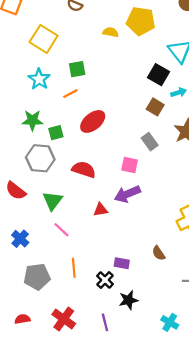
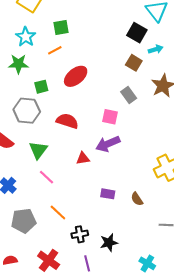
green star: (32, 120) -> (18, 64), moved
purple rectangle: (122, 263) -> (108, 194), moved
orange line: (74, 268) -> (58, 212), turned -42
black cross: (105, 280) -> (80, 234), moved, turned 35

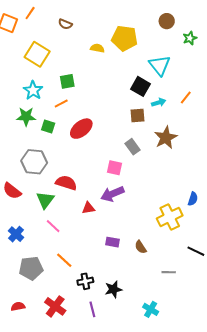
brown square: (134, 63) -> (138, 116), turned -35
green square: (41, 87) -> (48, 127), moved, turned 32
red semicircle: (67, 121) -> (66, 183), moved

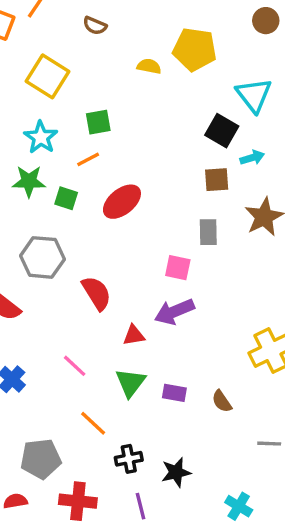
gray rectangle: (133, 147) -> (208, 232), turned 35
red semicircle: (66, 183) -> (97, 293), turned 40
green triangle: (45, 200) -> (130, 383), moved
gray pentagon: (31, 268) -> (41, 459), moved
red cross: (55, 306) -> (78, 501), turned -30

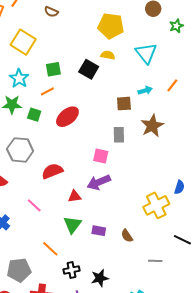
yellow semicircle: (149, 66) -> (108, 55), moved
black square: (222, 131) -> (89, 69), moved
red semicircle: (97, 293) -> (52, 171), turned -80
pink line: (75, 366) -> (34, 205), moved

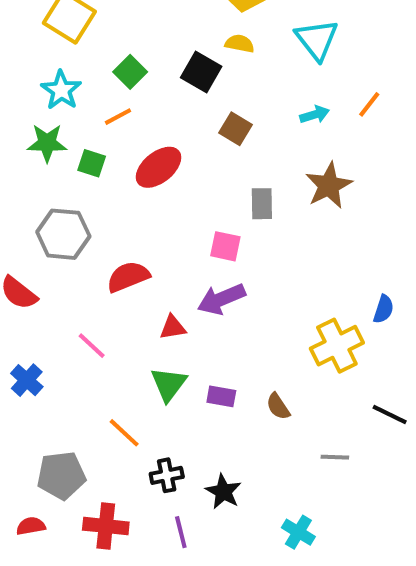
green square: (53, 69) -> (130, 72), turned -35
brown square: (124, 104) -> (236, 129), moved, turned 35
black star: (100, 278) -> (223, 492), turned -30

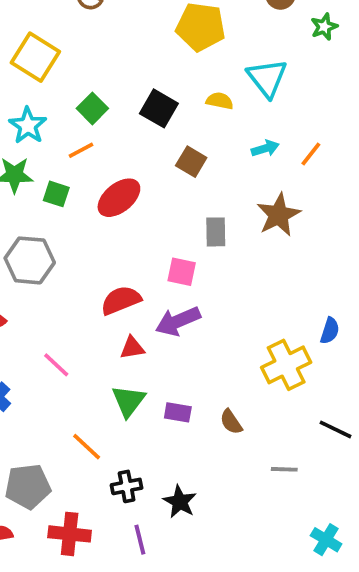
yellow semicircle: (240, 44) -> (220, 101), moved
orange line: (369, 104) -> (311, 154), moved
red semicircle: (128, 277) -> (121, 300), moved
cyan cross: (298, 532) -> (326, 540), moved

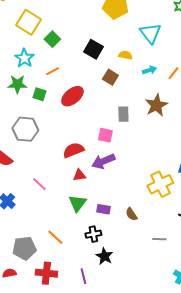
yellow semicircle: (220, 101) -> (125, 55), moved
green square: (92, 108) -> (52, 39), moved
orange line: (87, 447) -> (55, 237), moved
black cross: (127, 486) -> (93, 234), moved

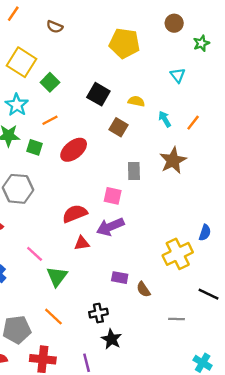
cyan triangle: (150, 33) -> (178, 75), moved, size x0.6
cyan arrow: (149, 70) -> (165, 119), turned -104
green triangle: (77, 203) -> (57, 276), moved
purple rectangle: (103, 209) -> (120, 278), moved

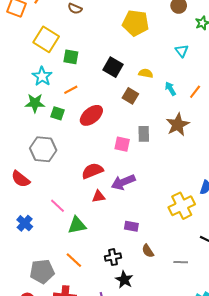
green square: (50, 82) -> (71, 57), turned -35
pink square: (113, 196) -> (122, 144), moved
green triangle: (57, 276) -> (77, 225), turned 42
brown semicircle: (143, 289) -> (148, 251), moved

